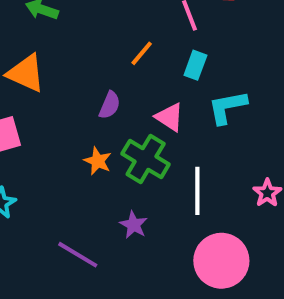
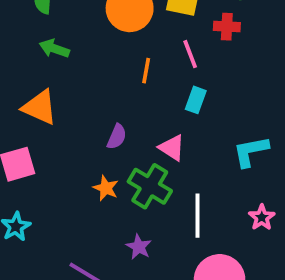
orange line: (142, 53) -> (146, 71), moved, turned -30
cyan L-shape: (227, 107) -> (251, 151), moved

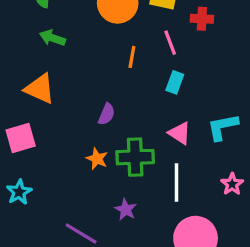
pink triangle: (172, 148) -> (180, 133), moved
green cross: (150, 186) -> (135, 157), turned -33

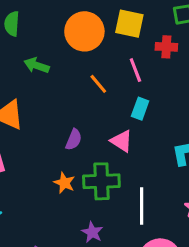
green arrow: (52, 38) -> (37, 65), moved
orange line: (132, 57) -> (98, 84), turned -50
pink triangle: (180, 133) -> (122, 141), moved

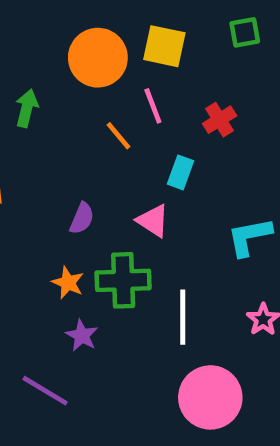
red cross: (166, 47) -> (220, 120), moved, turned -35
green arrow: (37, 65) -> (27, 108), turned 85
pink line: (135, 70) -> (153, 106), moved
purple star: (92, 232) -> (82, 335), moved

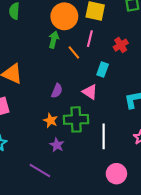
pink line: (153, 106) -> (90, 39), turned 35
green arrow: (27, 108) -> (54, 40), moved
pink circle: (210, 397) -> (116, 174), size x0.7

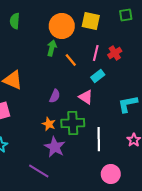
pink line: (90, 39) -> (96, 53), moved
cyan rectangle: (103, 69) -> (98, 76), turned 32
purple star: (57, 145) -> (55, 147), size x1.5

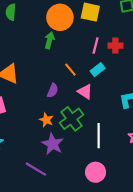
red cross: (115, 53) -> (115, 46), turned 32
orange line: (71, 60) -> (70, 70), moved
green cross: (73, 123) -> (71, 119), turned -35
pink circle: (111, 174) -> (96, 172), moved

